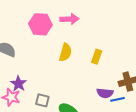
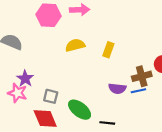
yellow semicircle: (65, 52) -> (75, 45), turned -120
blue line: (117, 99) -> (138, 91), moved

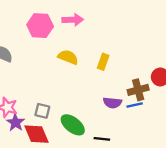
yellow semicircle: (75, 45) -> (68, 57), turned 36
purple star: (25, 79) -> (16, 123), moved

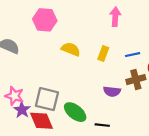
pink arrow: (73, 20) -> (115, 17), moved, turned -84
blue line: (135, 105) -> (133, 55), moved
gray square: (42, 111) -> (47, 99), size x1.6

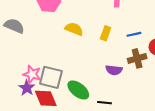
pink star: (14, 96) -> (32, 74), moved

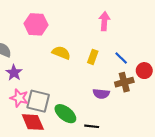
blue line: (134, 34) -> (121, 58), turned 56
purple star: (27, 88) -> (14, 73), moved

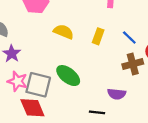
purple semicircle: (101, 94) -> (117, 94), moved
green ellipse: (65, 114) -> (68, 76), moved

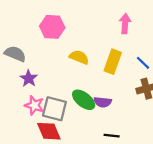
yellow rectangle: (98, 36) -> (113, 62), size x1.5
purple semicircle: (117, 94) -> (103, 102), moved

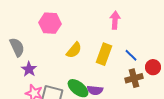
gray semicircle: (15, 54) -> (17, 47), turned 42
yellow semicircle: (79, 57) -> (74, 50), turned 108

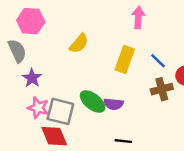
pink hexagon: (50, 23) -> (31, 21), moved
yellow semicircle: (74, 50) -> (79, 43), moved

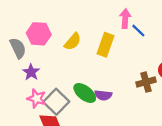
pink hexagon: (31, 21) -> (39, 34), moved
yellow rectangle: (125, 59) -> (106, 45), moved
blue line: (158, 61) -> (138, 31), moved
gray square: (60, 111) -> (56, 102), turned 30

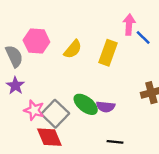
purple star: (31, 72) -> (15, 86), moved

